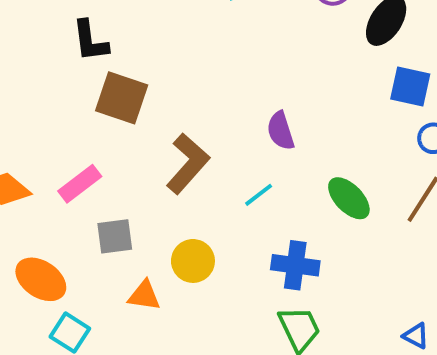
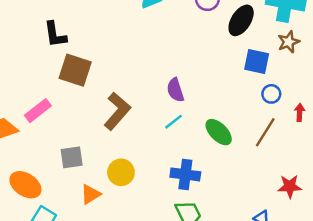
pink rectangle: (80, 184) -> (38, 111), moved
cyan line: (259, 195) -> (174, 122), moved
orange triangle: (144, 296) -> (91, 194), turned -40

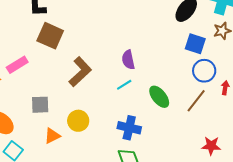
blue circle: (271, 94) -> (204, 71), size x1.5

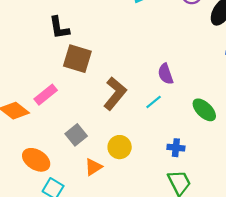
cyan line: (124, 85) -> (154, 102), moved
gray square: (40, 105) -> (76, 135), turned -30
blue cross: (129, 128) -> (176, 148), size x0.7

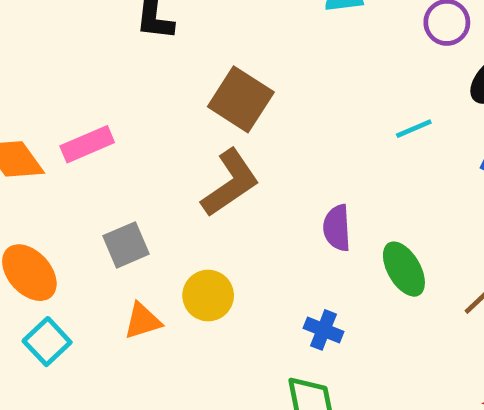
brown square: (77, 59) -> (241, 99), moved
purple semicircle: (166, 74) -> (337, 228), moved
cyan line: (154, 102) -> (414, 129), moved

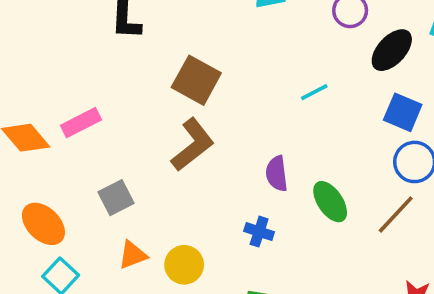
cyan line: (414, 129) -> (314, 92), moved
yellow circle: (208, 296) -> (184, 265), moved
blue cross: (323, 330) -> (259, 232), moved

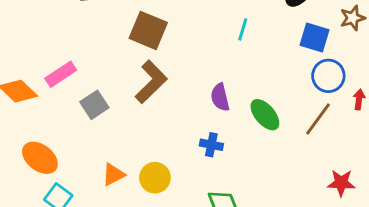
cyan line: (314, 92) -> (243, 29), turned -40
gray square: (116, 198) -> (94, 105), moved

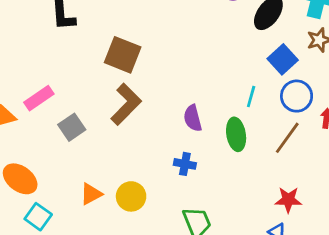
cyan line: (243, 29) -> (251, 97), moved
blue square: (314, 38) -> (283, 59), turned 32
green ellipse: (265, 115) -> (236, 134), turned 32
red star: (341, 183) -> (288, 200), moved

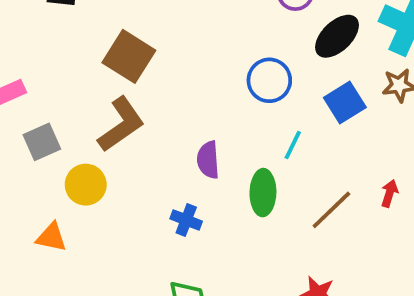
blue circle: (297, 96) -> (269, 80), moved
orange triangle: (91, 194) -> (51, 237), turned 30
yellow circle: (131, 196) -> (86, 185), moved

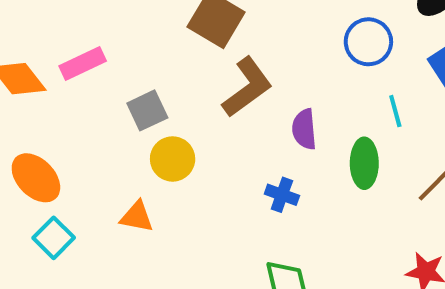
brown L-shape: (121, 124) -> (247, 87), moved
gray square: (42, 142) -> (147, 110), moved
cyan line: (293, 145) -> (395, 111), turned -40

